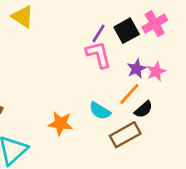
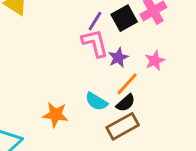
purple star: (136, 69) -> (118, 58), moved
black semicircle: (143, 109) -> (126, 103), moved

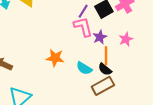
orange line: (127, 84) -> (106, 56), turned -42
black semicircle: (126, 103) -> (105, 69), turned 80
orange star: (55, 115) -> (55, 58), moved

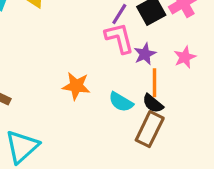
brown rectangle: (103, 86) -> (150, 129), turned -35

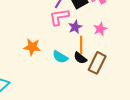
pink L-shape: (119, 38) -> (59, 17), turned -85
brown rectangle: (150, 129) -> (97, 63), moved

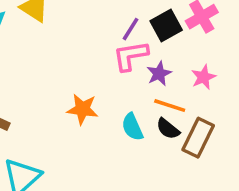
orange line: (81, 45) -> (170, 106), turned -72
cyan semicircle: (60, 57) -> (132, 127), turned 35

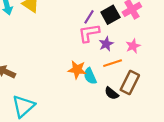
orange line: (170, 106) -> (113, 63), turned -36
orange star: (83, 109) -> (77, 70), moved
black semicircle: (168, 129) -> (112, 93), moved

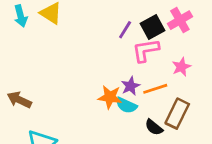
pink L-shape: (89, 33) -> (146, 50), moved
purple star: (106, 44) -> (131, 86), moved
cyan semicircle: (90, 76) -> (126, 105), turned -42

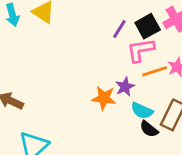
orange line: (155, 89) -> (155, 71), moved
cyan semicircle: (126, 105) -> (142, 111), moved

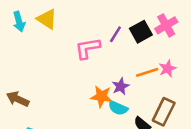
pink L-shape: (141, 50) -> (88, 48), moved
cyan semicircle: (142, 111) -> (118, 108), moved

